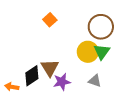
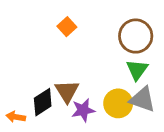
yellow circle: (88, 52) -> (118, 103), moved
gray triangle: (95, 81) -> (142, 99), moved, size x1.5

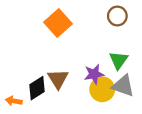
orange square: (67, 27) -> (58, 23), size x1.6
brown circle: (136, 36) -> (117, 16), moved, size x0.7
purple star: (83, 110) -> (94, 74), moved

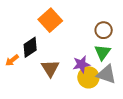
brown circle: (117, 16) -> (104, 30), moved
black diamond: (37, 88) -> (30, 47), moved
orange arrow: (14, 101) -> (12, 60), moved, turned -48

